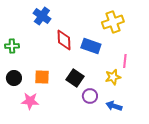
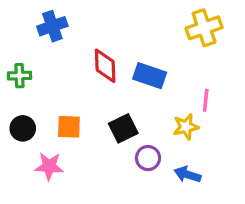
blue cross: (42, 16) -> (52, 26), moved, turned 36
yellow cross: (113, 22) -> (204, 28), moved
black square: (75, 78) -> (123, 128), turned 30

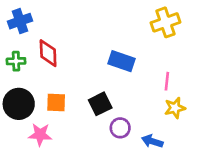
blue cross: (52, 26) -> (20, 21), moved
red diamond: (105, 66) -> (48, 53), moved
yellow star: (186, 127) -> (175, 108), moved
black circle: (23, 128) -> (19, 104), size x1.5

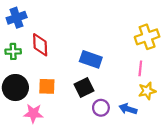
yellow cross: (166, 22) -> (147, 37), moved
blue rectangle: (121, 61) -> (91, 59), moved
blue arrow: (152, 141) -> (128, 109), moved

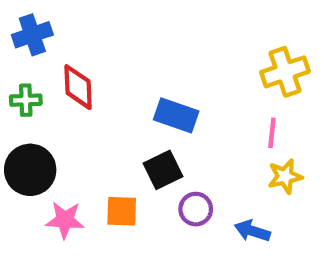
orange square: (47, 86) -> (122, 211), moved
blue arrow: (128, 109) -> (252, 231), moved

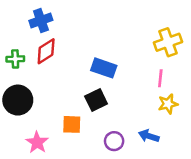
blue cross: (32, 35) -> (41, 20), moved
red diamond: (78, 87) -> (46, 51), turned 60
purple circle: (196, 209) -> (114, 141), moved
pink star: (65, 220) -> (37, 142), moved, turned 30

